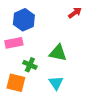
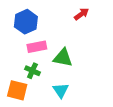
pink rectangle: (14, 43) -> (37, 47), moved

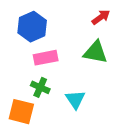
green triangle: (63, 58) -> (96, 52), moved
cyan triangle: (61, 90) -> (75, 99), moved

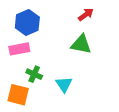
pink rectangle: (46, 58) -> (19, 49), moved

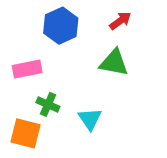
blue hexagon: (27, 23) -> (61, 26), moved

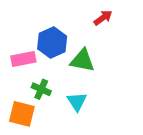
blue hexagon: (61, 26) -> (52, 43), moved
green triangle: (114, 63) -> (82, 60), moved

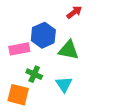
red arrow: (103, 18) -> (74, 12), moved

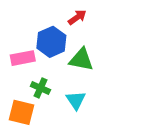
red arrow: (74, 12) -> (77, 17), moved

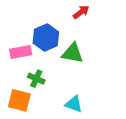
red arrow: (77, 17) -> (81, 12), moved
cyan triangle: (76, 100) -> (74, 104), moved, turned -36

